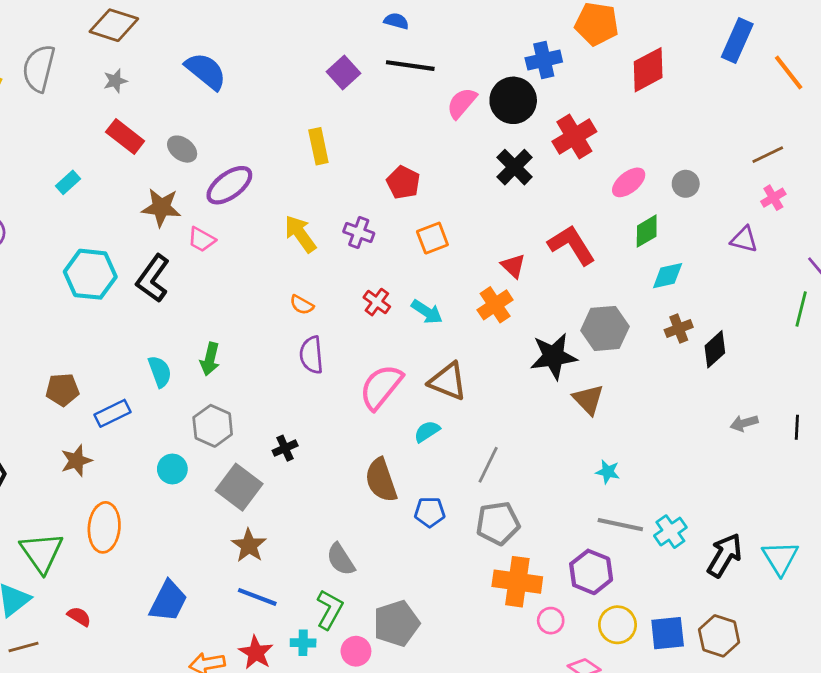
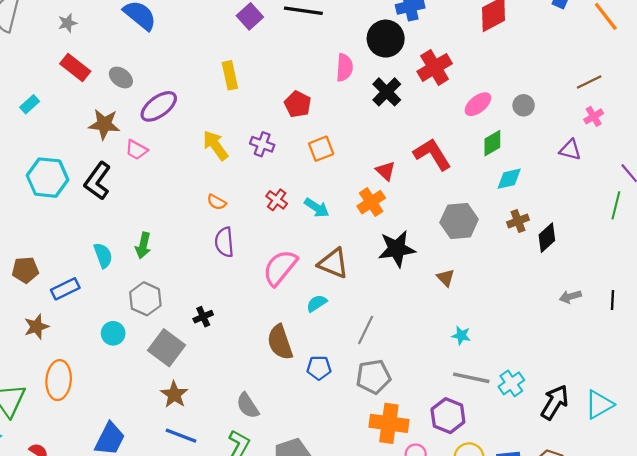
pink semicircle: (462, 103) -> (344, 67), moved, turned 144
black star: (554, 356) -> (397, 249), moved
brown triangle: (588, 399) -> (446, 278), size x0.7
cyan triangle: (780, 558) -> (599, 405), turned 32

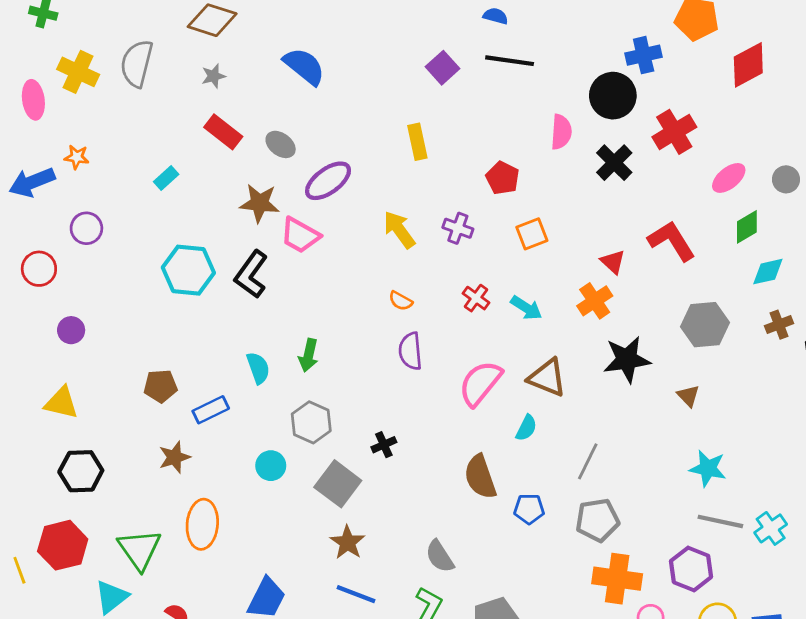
pink trapezoid: (136, 150) -> (300, 235), size x1.4
cyan semicircle: (317, 303) -> (526, 428), turned 150
cyan star: (461, 336) -> (708, 468), size x1.5

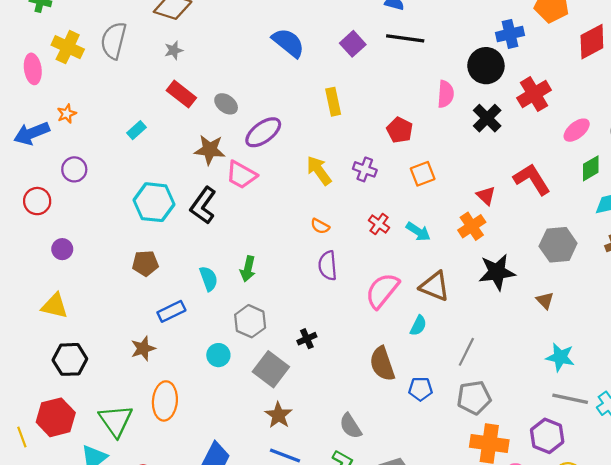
blue semicircle: (304, 66) -> (288, 43), moved
orange star: (77, 157) -> (67, 114), turned -30
brown pentagon: (160, 386) -> (145, 263), moved

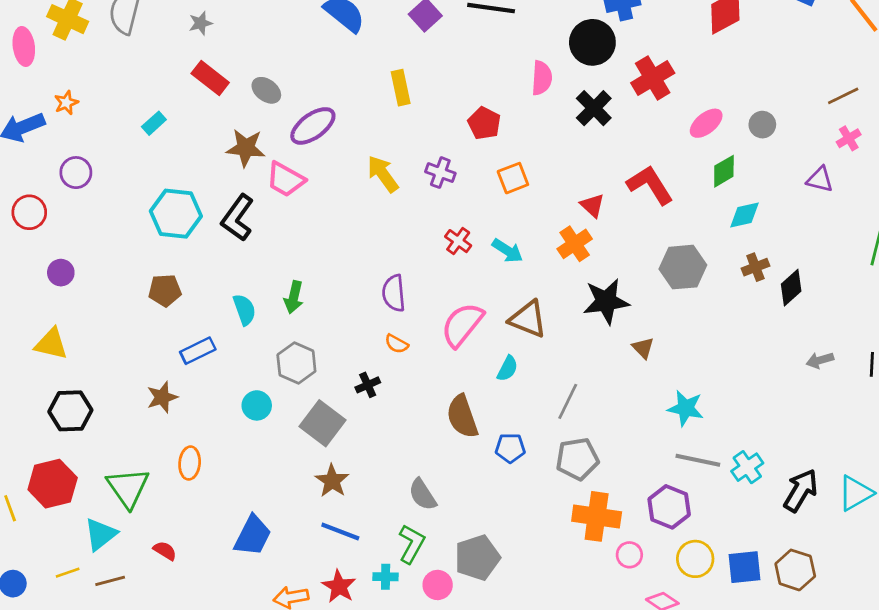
orange semicircle: (320, 226) -> (396, 344), moved
brown triangle: (545, 300) -> (643, 348), moved
orange ellipse: (165, 401) -> (190, 463), size x0.7

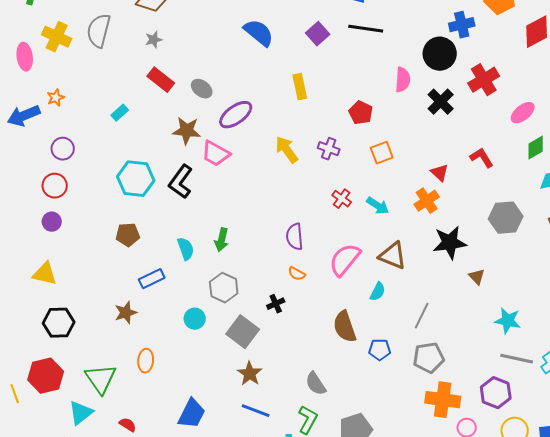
red L-shape: (650, 185) -> (482, 158), size x0.7
red circle: (29, 212) -> (55, 186), moved

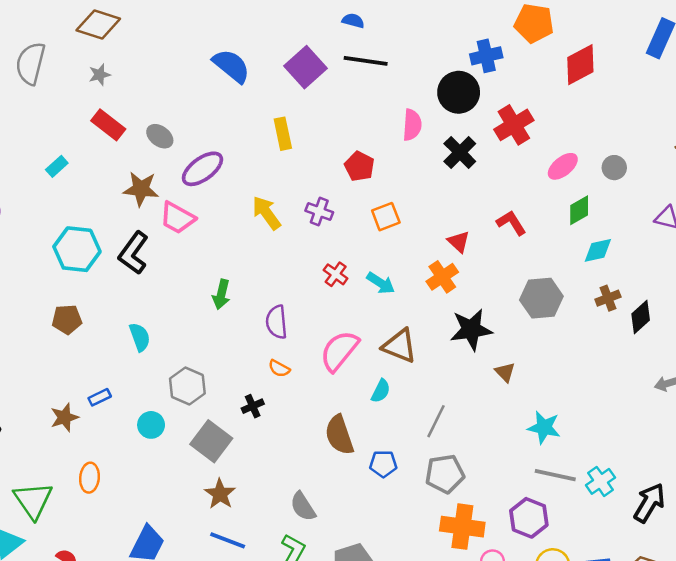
purple square: (318, 34) -> (305, 67), size x1.4
green arrow: (222, 240) -> (221, 294), moved
blue rectangle: (152, 279) -> (100, 397), moved, size x0.7

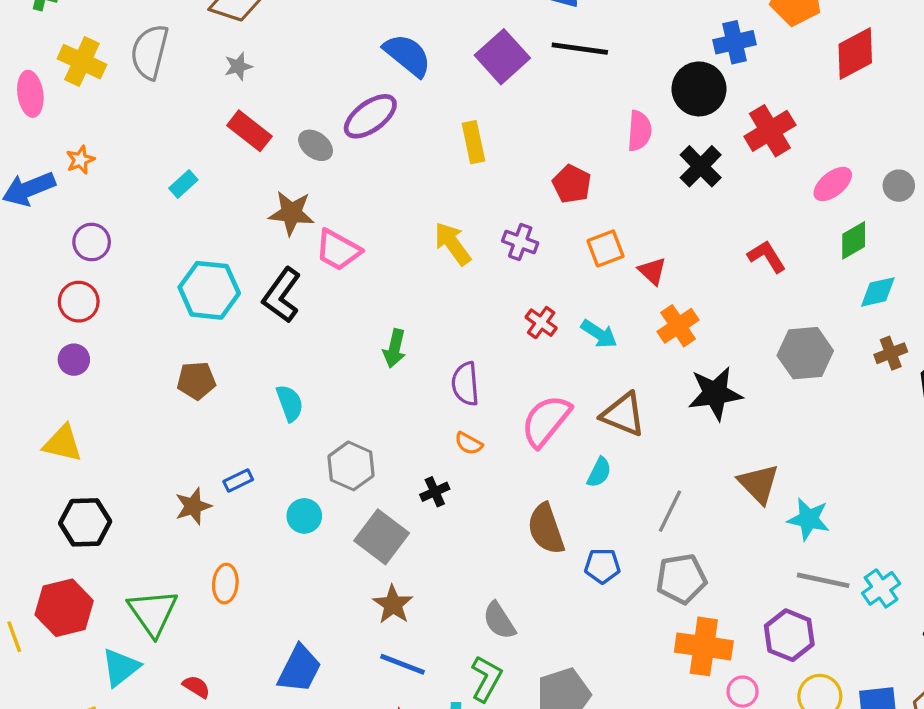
purple ellipse: (202, 169) -> (370, 116), moved
red triangle: (459, 242) -> (652, 271), moved
brown triangle: (505, 372) -> (759, 484), moved, size x1.6

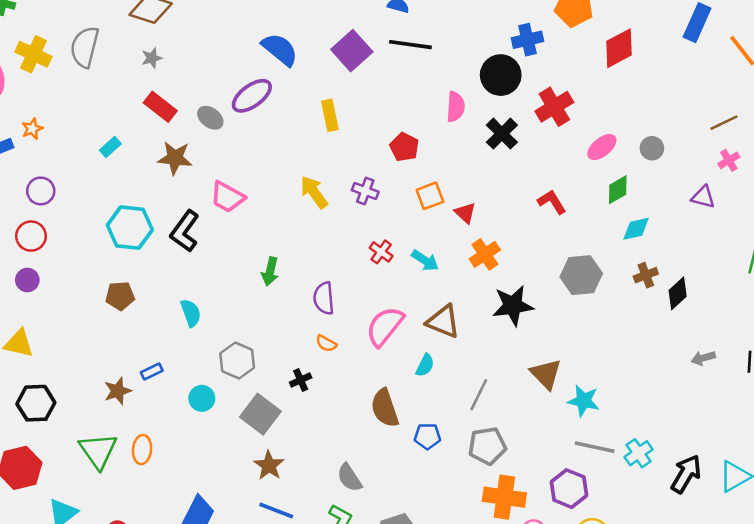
brown star: (291, 213) -> (175, 158), moved
green triangle: (153, 613) -> (98, 451), moved

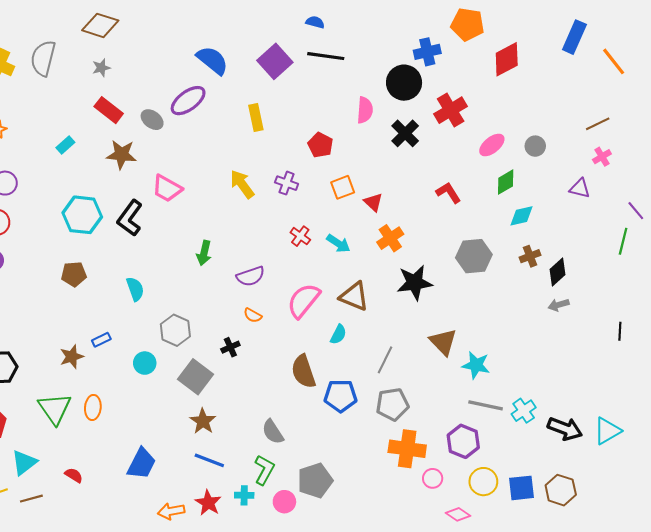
purple semicircle: (324, 298) -> (251, 276), turned -104
gray arrow: (703, 358) -> (559, 305), moved
blue pentagon: (427, 436) -> (341, 396), size x1.4
black arrow: (686, 474) -> (565, 429), turned 80

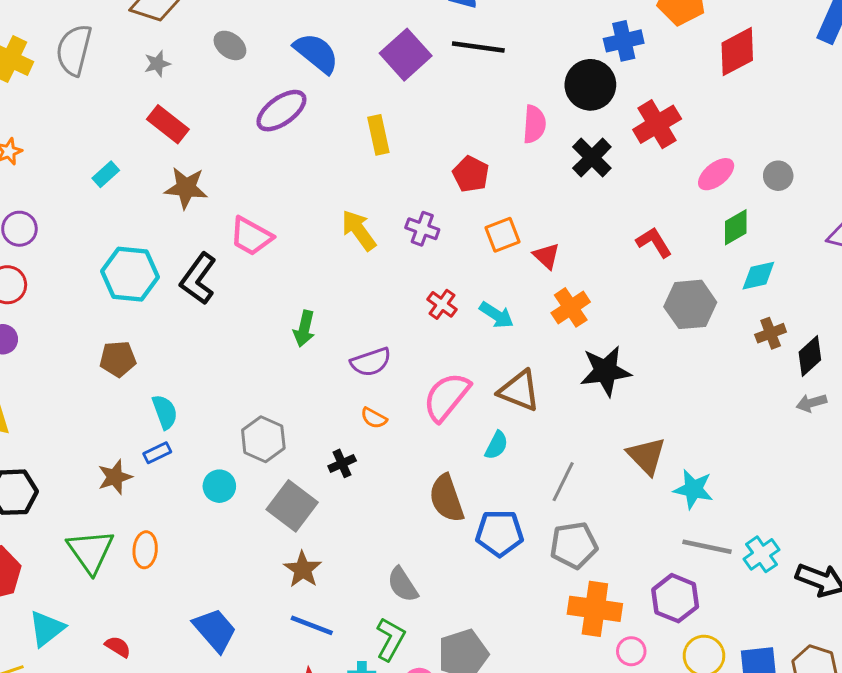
gray ellipse: (152, 120) -> (230, 45), moved
gray hexagon: (474, 256) -> (690, 304), moved
cyan semicircle: (135, 289) -> (165, 412), moved
blue trapezoid: (142, 464) -> (215, 630), turned -68

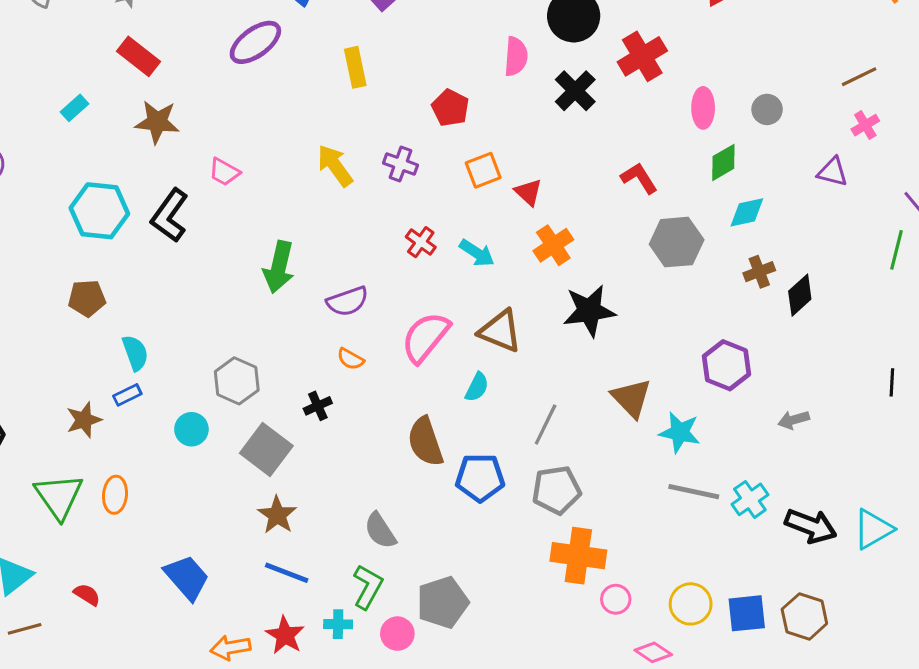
pink ellipse: (716, 174) -> (703, 108), turned -51
pink trapezoid: (251, 236) -> (224, 172), size x0.7
green arrow: (304, 329) -> (279, 267), size x1.4
gray arrow: (811, 403) -> (794, 420), moved
purple hexagon: (675, 598) -> (726, 365), moved

